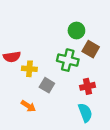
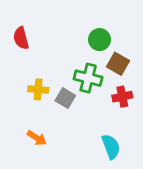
red semicircle: (12, 57) -> (21, 38), moved, turned 84
gray square: (47, 85) -> (65, 98), moved
red cross: (87, 86) -> (122, 97), moved

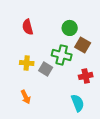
red semicircle: (21, 38) -> (28, 27), moved
red cross: (122, 97) -> (86, 76), moved
orange arrow: (37, 138) -> (26, 97), turned 32

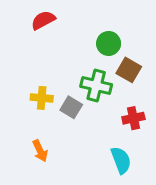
red semicircle: (28, 27) -> (43, 20), moved, turned 77

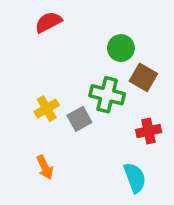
yellow cross: (42, 98) -> (47, 109), turned -35
gray square: (71, 107) -> (79, 119), turned 30

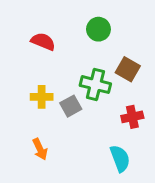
red semicircle: (48, 22) -> (43, 41), moved, turned 50
green circle: (121, 48) -> (98, 29), moved
yellow cross: (47, 109) -> (42, 97), turned 30

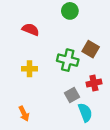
green circle: (98, 29) -> (70, 11), moved
gray square: (71, 106) -> (72, 95), moved
orange arrow: (40, 149) -> (24, 114), moved

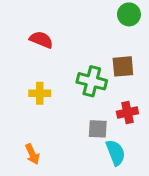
green circle: (70, 11) -> (129, 14), moved
brown square: (91, 49) -> (123, 66), turned -35
gray square: (72, 95) -> (98, 129), turned 32

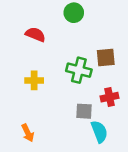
green circle: (129, 14) -> (74, 13), moved

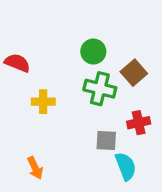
green circle: (74, 13) -> (93, 52), moved
red semicircle: (35, 34) -> (17, 63), moved
brown square: (106, 57) -> (134, 73), turned -36

